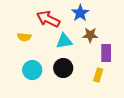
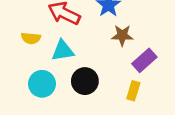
cyan triangle: (64, 41) -> (63, 51), moved
purple rectangle: (106, 53) -> (144, 60), turned 48

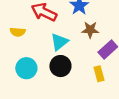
cyan triangle: (63, 51) -> (59, 42), moved, turned -30
yellow rectangle: (133, 91) -> (99, 74), turned -32

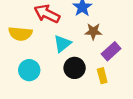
yellow semicircle: (18, 32) -> (20, 34), size x1.5
black circle: (60, 66) -> (75, 68), moved

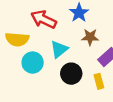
cyan circle: (29, 70) -> (33, 63), moved

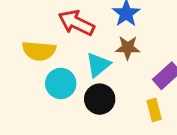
brown star: (90, 37) -> (128, 48), moved
black circle: (71, 74) -> (100, 99), moved

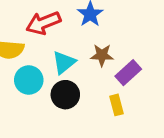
red arrow: (76, 23) -> (43, 23), turned -48
brown star: (128, 48) -> (102, 55), moved

